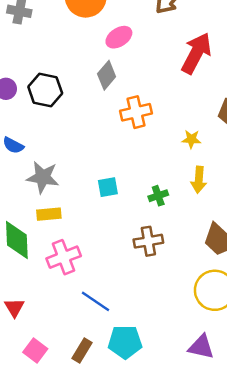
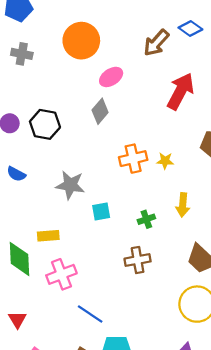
orange cross: (136, 112) -> (133, 159), moved
yellow star: (191, 139) -> (165, 161), moved
gray star: (43, 177) -> (70, 185), moved

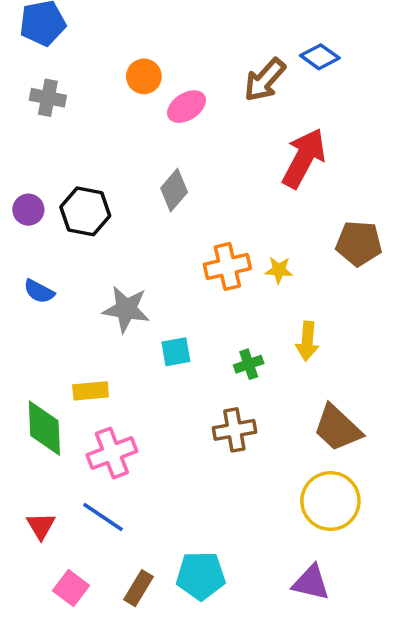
orange circle: (81, 41) -> (144, 76), size x0.6
pink ellipse: (111, 77) -> (187, 107), moved
blue line: (90, 314) -> (103, 517), moved

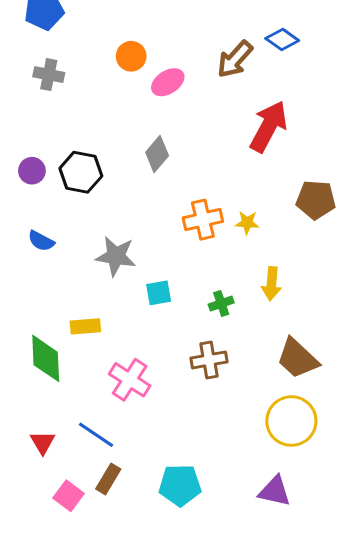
pink cross: (112, 453) -> (130, 380), moved, turned -36
brown rectangle: (139, 588) -> (108, 479), moved

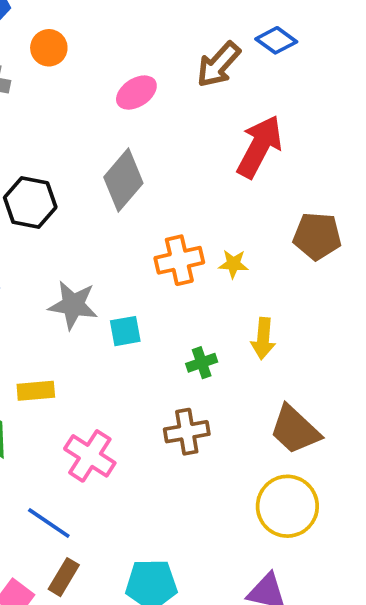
orange circle: (131, 56) -> (49, 48), moved
gray diamond: (157, 154) -> (123, 180), size x1.4
cyan square: (159, 293) -> (125, 331), moved

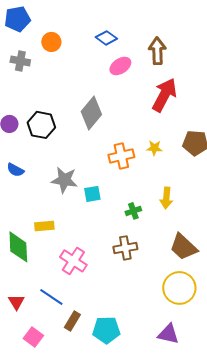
blue diamond: (276, 40) -> (106, 38), moved
brown arrow: (218, 65) -> (157, 51), moved, turned 136
pink ellipse: (136, 93) -> (120, 66), moved
yellow star: (233, 264) -> (154, 148), moved
brown rectangle: (64, 577) -> (72, 321), moved

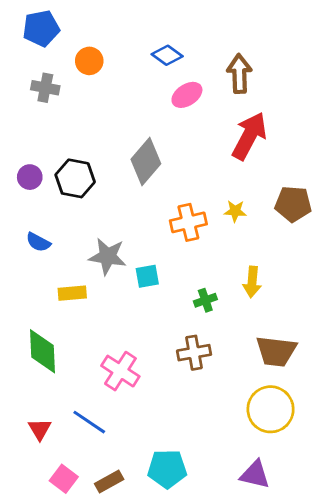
yellow rectangle: (44, 226) -> (72, 293), moved
brown trapezoid: (183, 247) -> (276, 351), turned -36
brown rectangle: (72, 321) -> (109, 482), moved, turned 30

